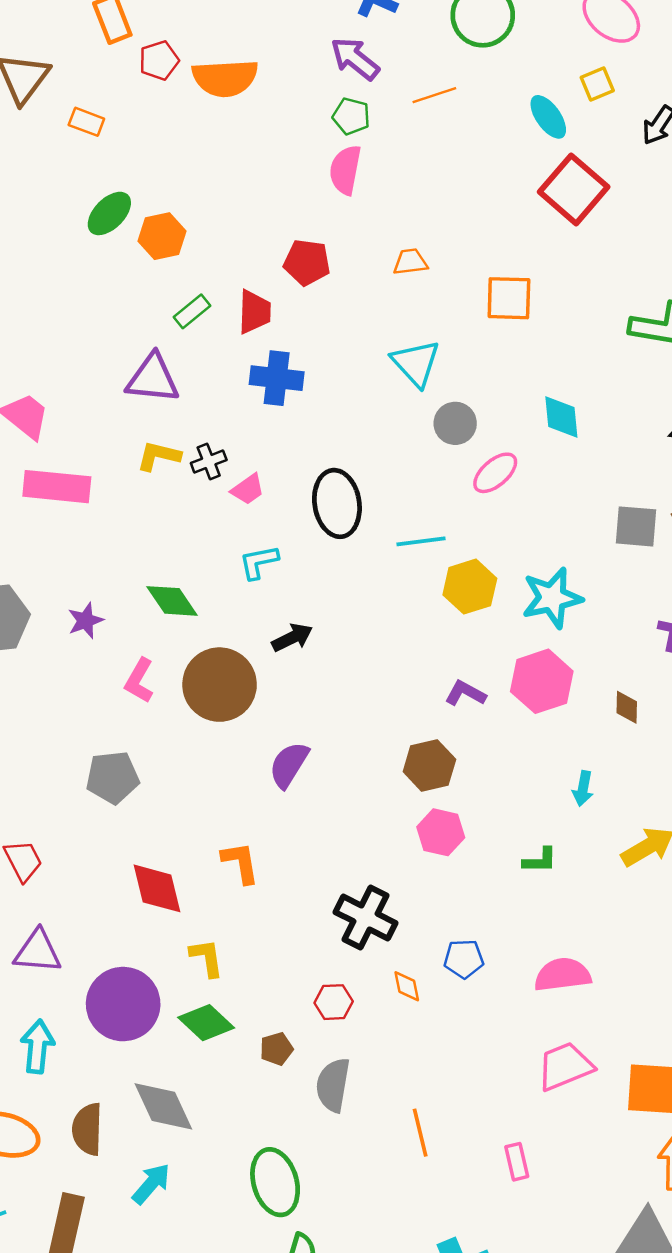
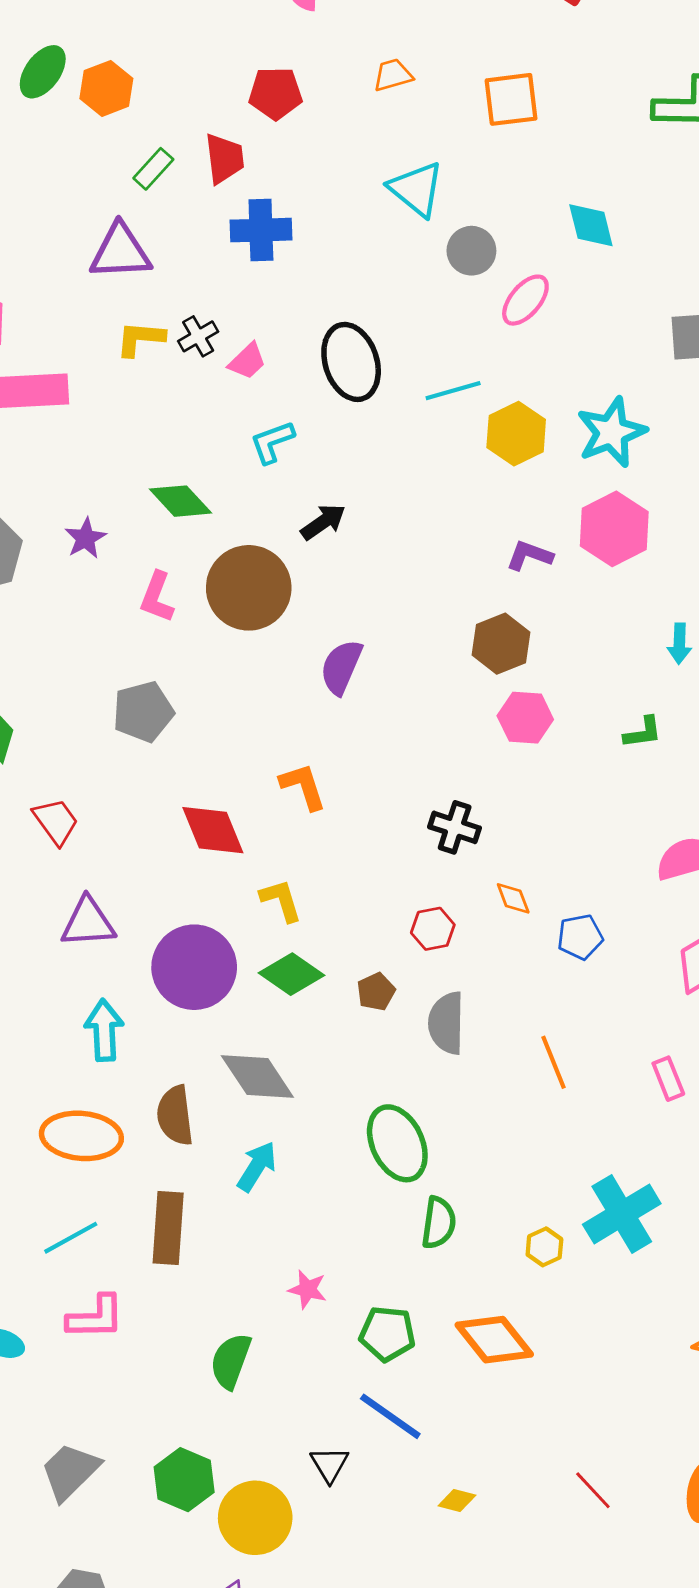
black cross: (365, 918) -> (455, 827), size x0.7
blue pentagon: (464, 959) -> (580, 937), moved

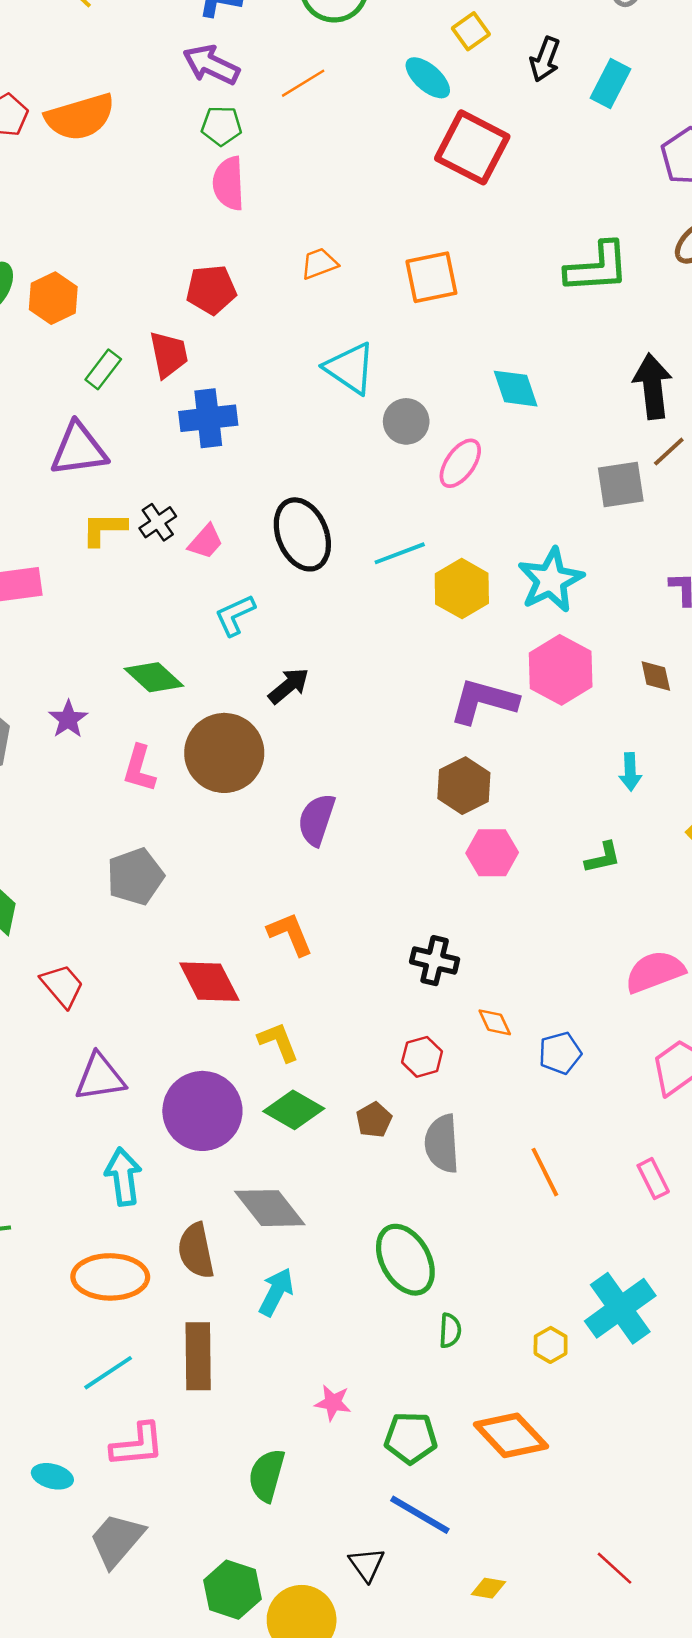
purple L-shape: (529, 555) -> (484, 701), size x1.6
green semicircle: (439, 1223) -> (450, 1331), size x0.7
gray trapezoid: (70, 1471) -> (117, 1540), moved

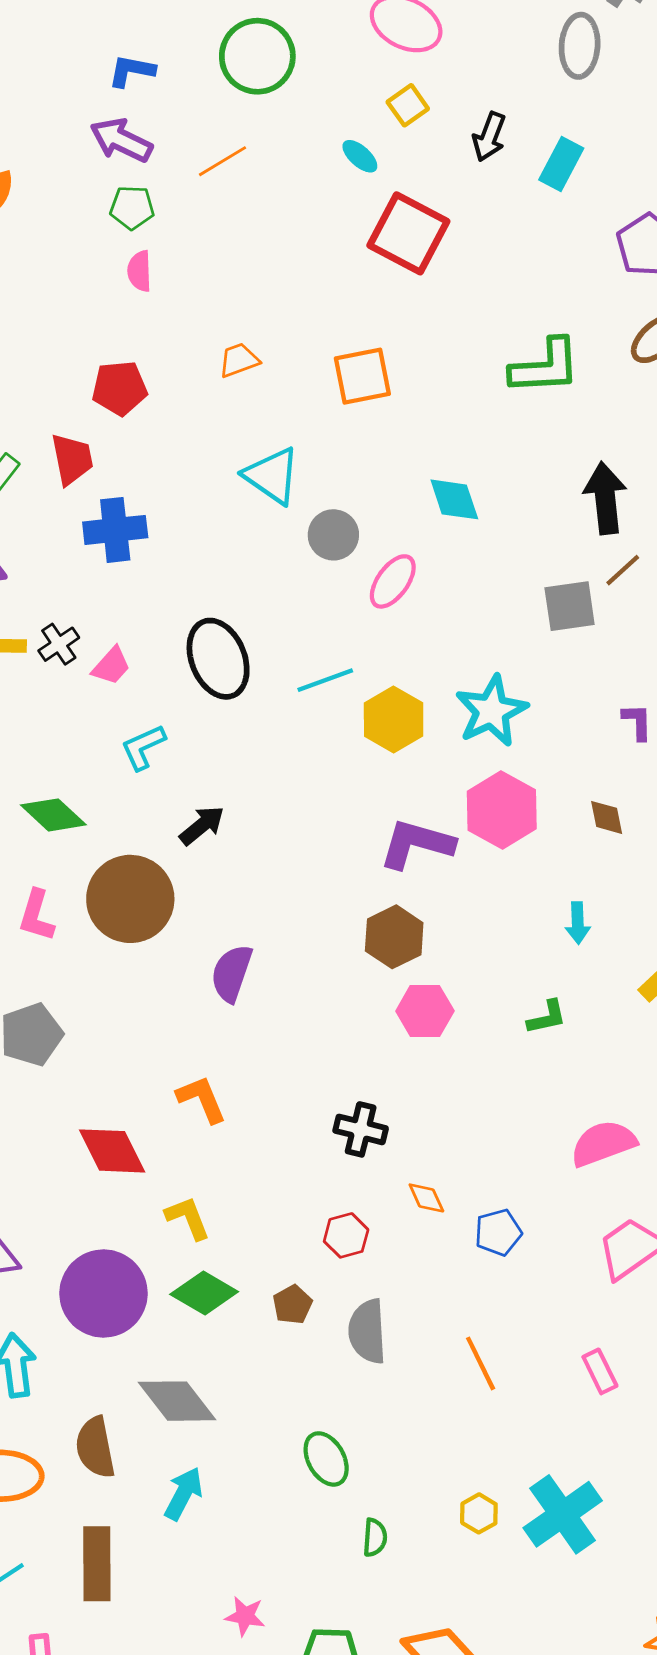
cyan ellipse: (428, 78) -> (360, 156), size x0.7
pink semicircle: (229, 183) -> (139, 271), size x0.7
green ellipse: (405, 1260) -> (326, 1459), size x0.7
yellow hexagon: (551, 1345) -> (479, 1513), moved

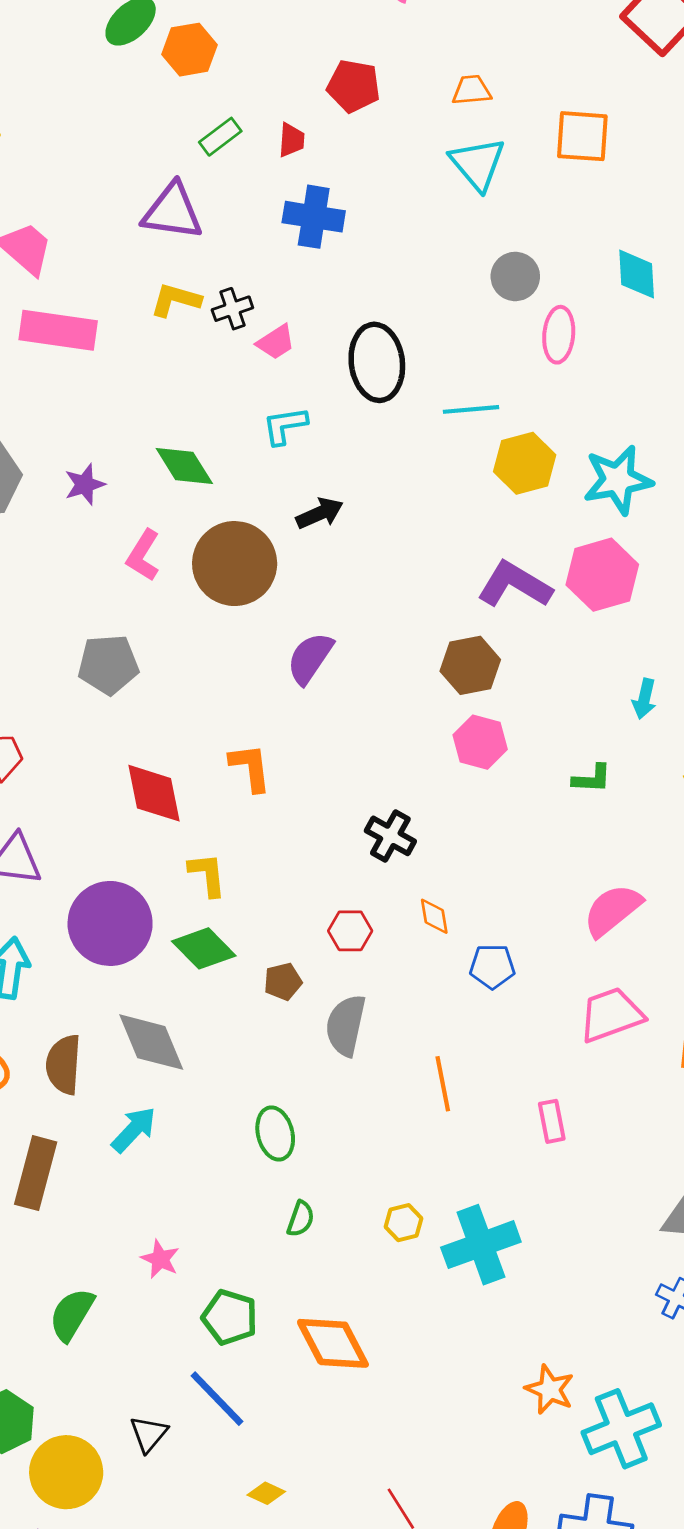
red trapezoid: (72, 459) -> (291, 140), size x0.7
cyan triangle: (272, 476) -> (478, 164), moved
pink ellipse: (393, 581) -> (559, 335), turned -46
pink semicircle: (603, 1143) -> (612, 910), turned -34

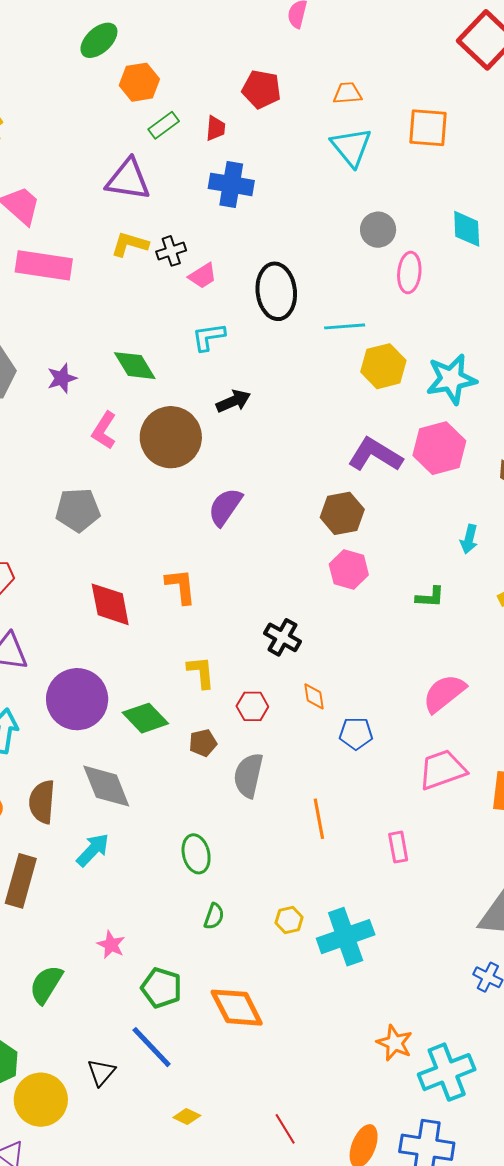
orange hexagon: (190, 50) -> (139, 82), moved
yellow L-shape: (207, 875) -> (201, 672), moved

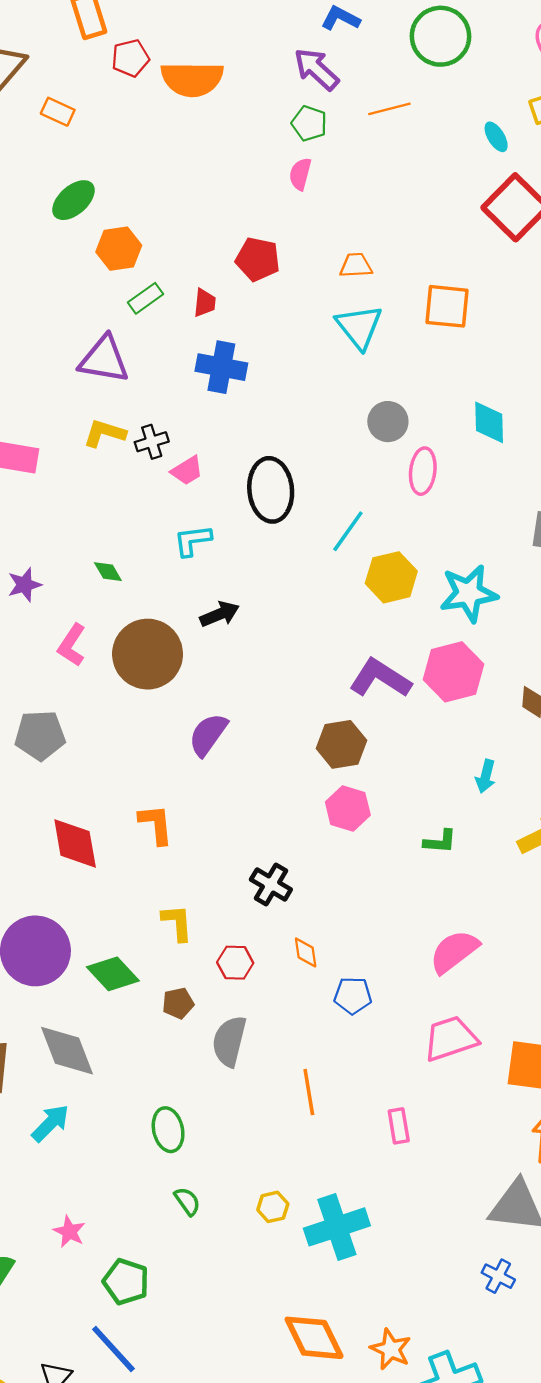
cyan line: (345, 326) -> (348, 531), turned -51
green diamond: (135, 366) -> (108, 572), size x0.6
green semicircle: (214, 916) -> (187, 1201), turned -56
orange diamond: (237, 1008) -> (314, 1338), moved

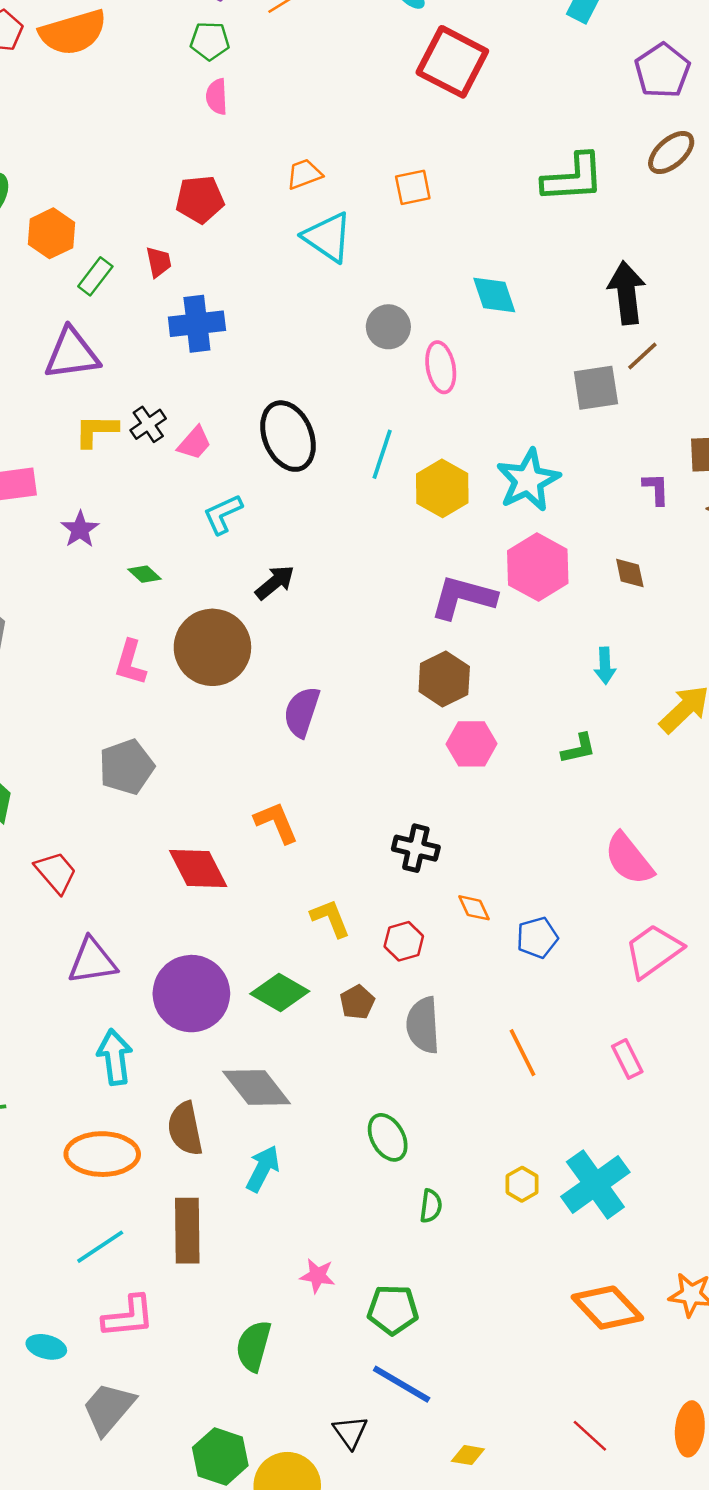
orange square: (447, 306) -> (413, 187), size x0.7
purple star: (24, 585) -> (80, 529), moved
pink semicircle: (454, 952) -> (629, 859), turned -74
green semicircle: (187, 1201) -> (431, 1206), turned 60

